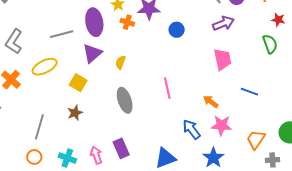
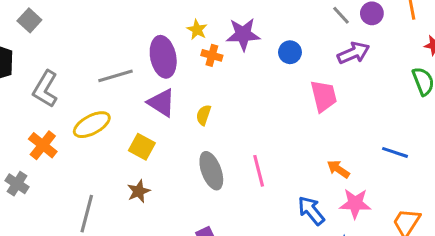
blue circle: (177, 30) -> (290, 52), moved
purple triangle: (92, 53) -> (161, 103), turned -45
pink trapezoid: (222, 59) -> (324, 96), moved
pink line: (167, 88) -> (259, 171), moved

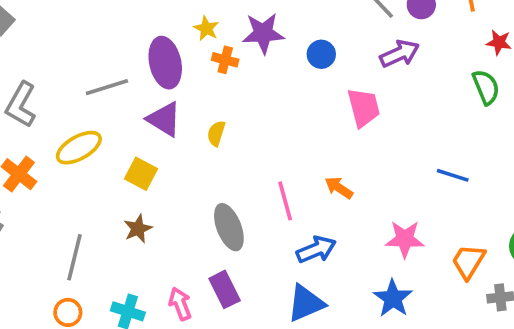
orange arrow: (338, 169) -> (339, 188), moved
gray ellipse: (211, 171) -> (229, 227), moved
blue arrow: (311, 211) -> (316, 250), moved, turned 108

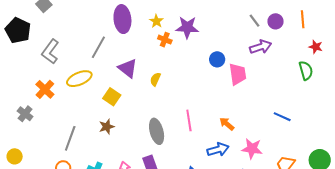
blue circle: (321, 54) -> (217, 59), moved
purple ellipse: (165, 63) -> (122, 19), moved
gray line: (107, 87) -> (98, 47), turned -50
orange arrow: (339, 188) -> (227, 124), moved
blue arrow: (316, 250) -> (218, 150), moved

